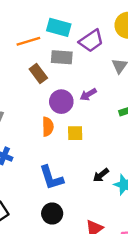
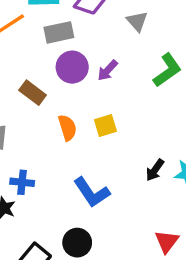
brown rectangle: (38, 74) -> (33, 93), moved
purple circle: (61, 102) -> (72, 67), moved
black circle: (52, 214) -> (77, 243), moved

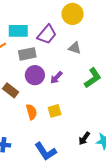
gray triangle: (137, 21) -> (75, 48), turned -32

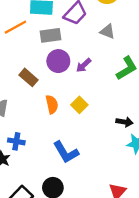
yellow square: (55, 111) -> (79, 105), turned -32
black arrow: (84, 138) -> (125, 122), moved, turned -120

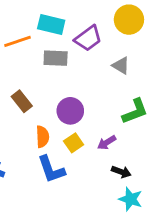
purple circle: (58, 61) -> (70, 111), moved
purple arrow: (84, 65) -> (107, 143), moved
blue L-shape: (66, 152) -> (51, 169), moved

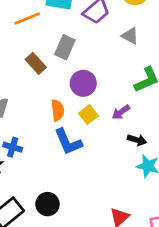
gray rectangle: (56, 58) -> (65, 47), moved, turned -65
brown rectangle: (22, 101) -> (36, 63), moved

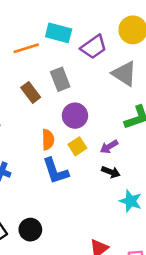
gray triangle: (130, 36) -> (124, 74), size x1.5
gray rectangle: (65, 47) -> (60, 79), turned -50
black arrow: (137, 140) -> (111, 172), moved

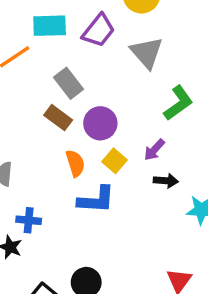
gray triangle: (124, 74) -> (147, 53), turned 32
brown rectangle: (31, 92) -> (58, 118), moved
blue L-shape: (56, 171) -> (96, 200), turned -52

